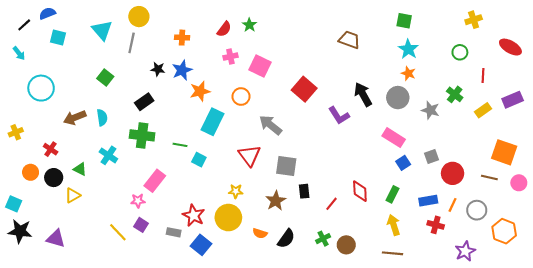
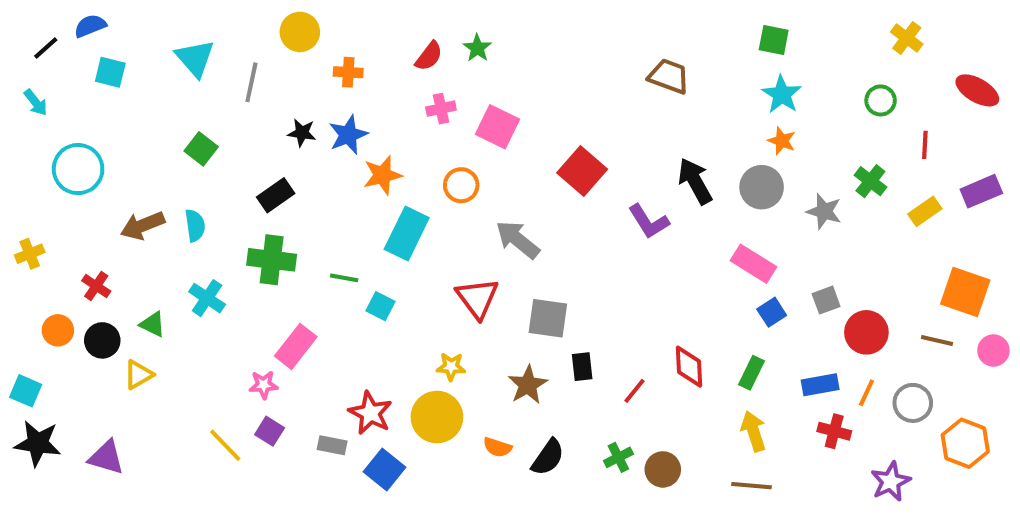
yellow circle: (139, 17) -> (300, 32), moved
yellow cross: (474, 20) -> (907, 38), turned -35

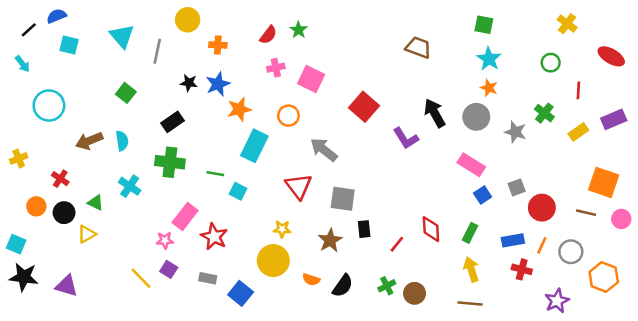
red star: (370, 413) -> (214, 237), moved

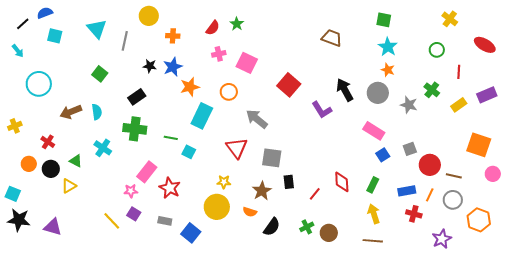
brown line: (586, 213) -> (454, 176), moved
orange semicircle: (311, 279) -> (250, 212), moved

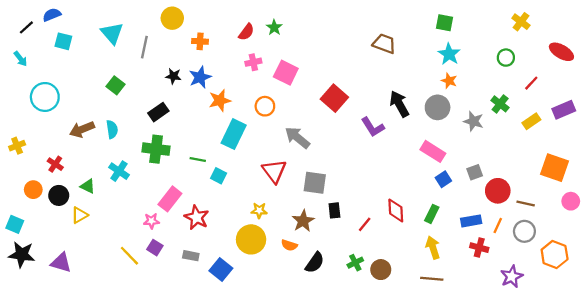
red line: (459, 72) -> (531, 83), turned 40

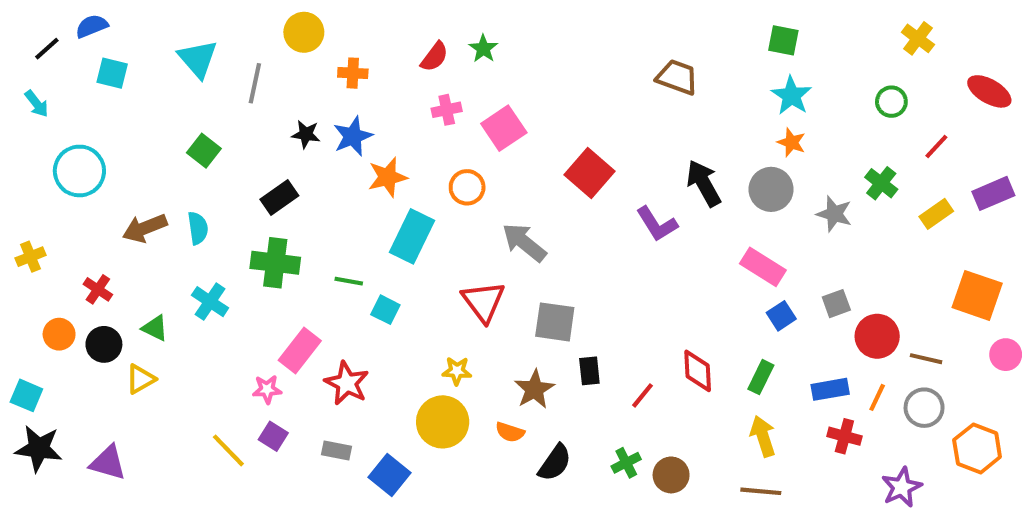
pink square: (286, 73) -> (504, 128), turned 30

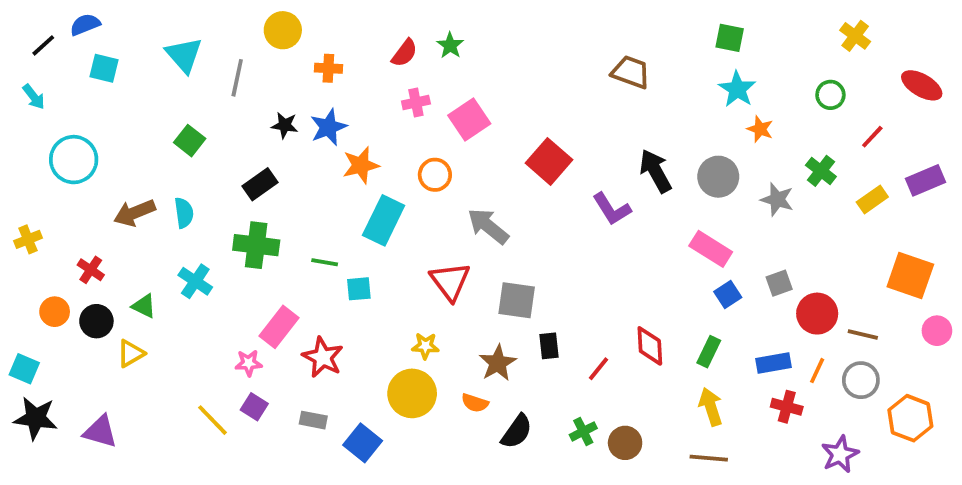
orange star: (791, 142) -> (760, 129), moved
cyan square: (385, 310) -> (359, 289), turned -32

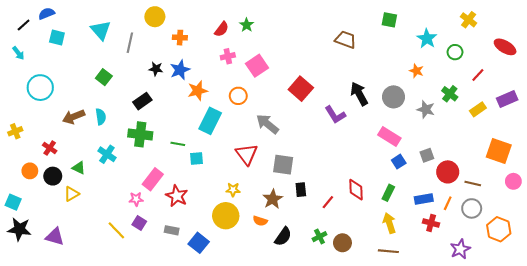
green square: (730, 38) -> (389, 20), moved
cyan star: (737, 89) -> (427, 39), moved

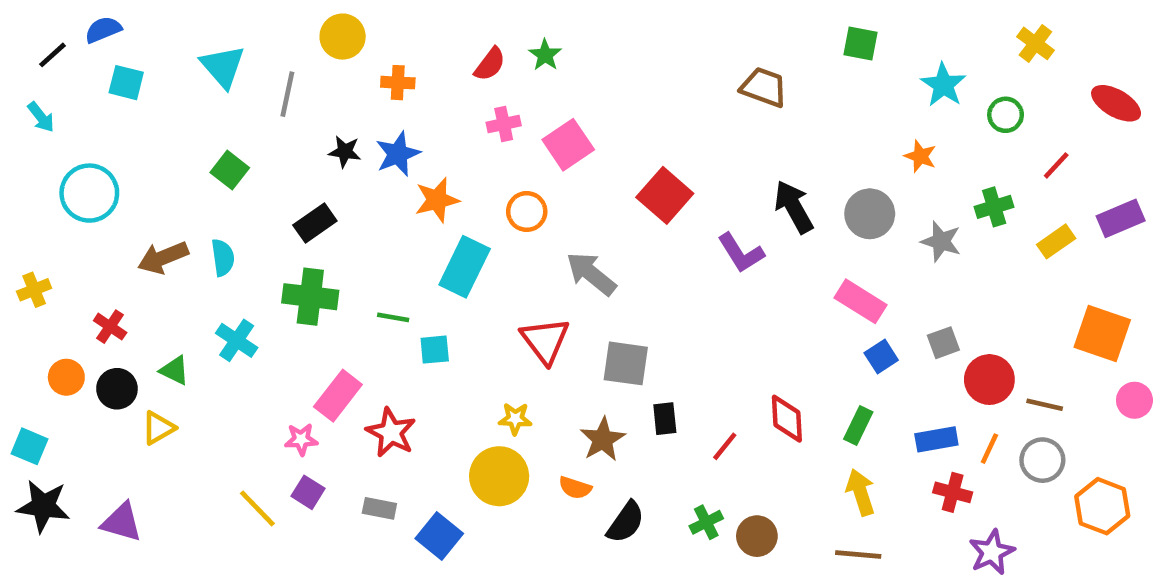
green cross: (450, 94) -> (994, 207), turned 35
purple star: (460, 249) -> (992, 552), moved

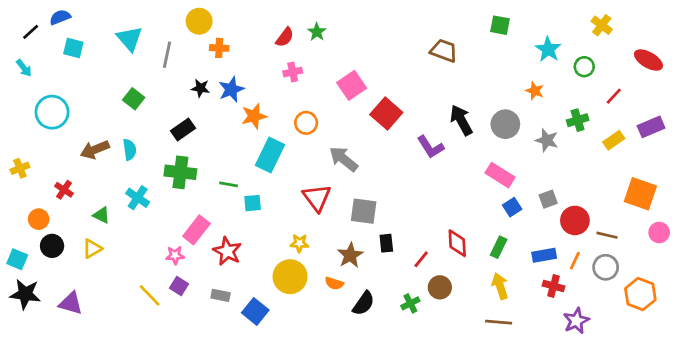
orange cross: (398, 83) -> (219, 48), moved
pink square: (568, 145) -> (352, 85), moved
black circle: (117, 389) -> (52, 246), moved
brown circle: (757, 536) -> (440, 287), moved

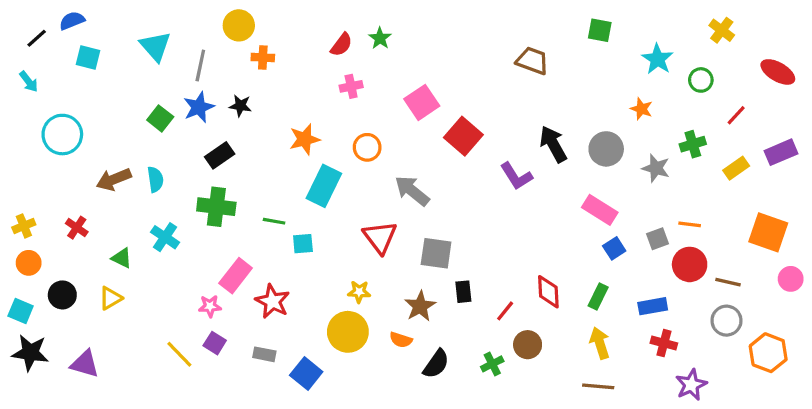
blue star: (231, 89) -> (199, 107), moved
yellow cross: (20, 168) -> (24, 226), moved
orange circle: (39, 219) -> (29, 263), moved
orange line: (575, 261) -> (690, 224), moved, turned 72

